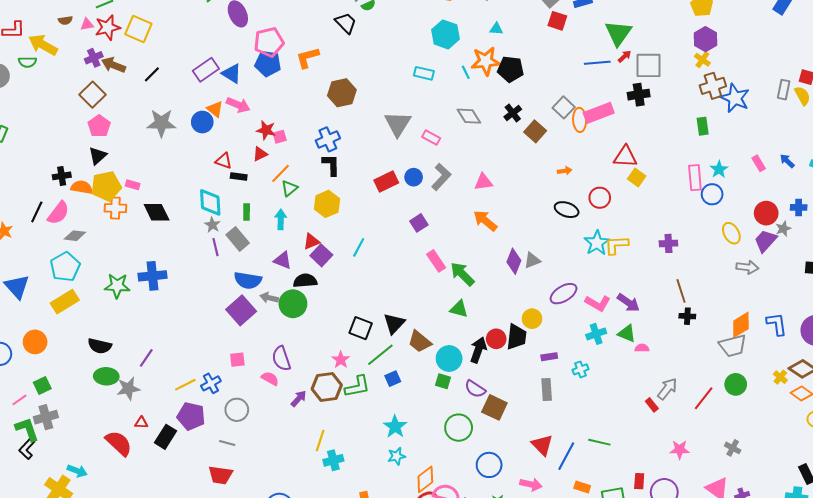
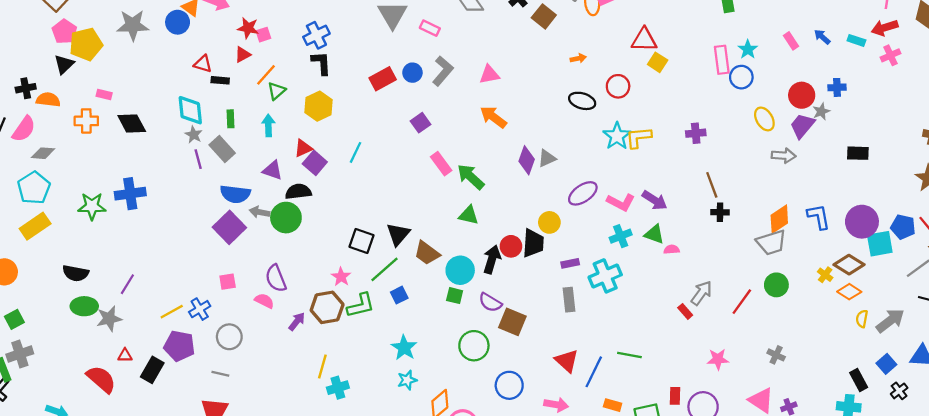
yellow pentagon: (106, 186) -> (86, 44), moved
cyan cross: (581, 369) -> (605, 276), size x1.8

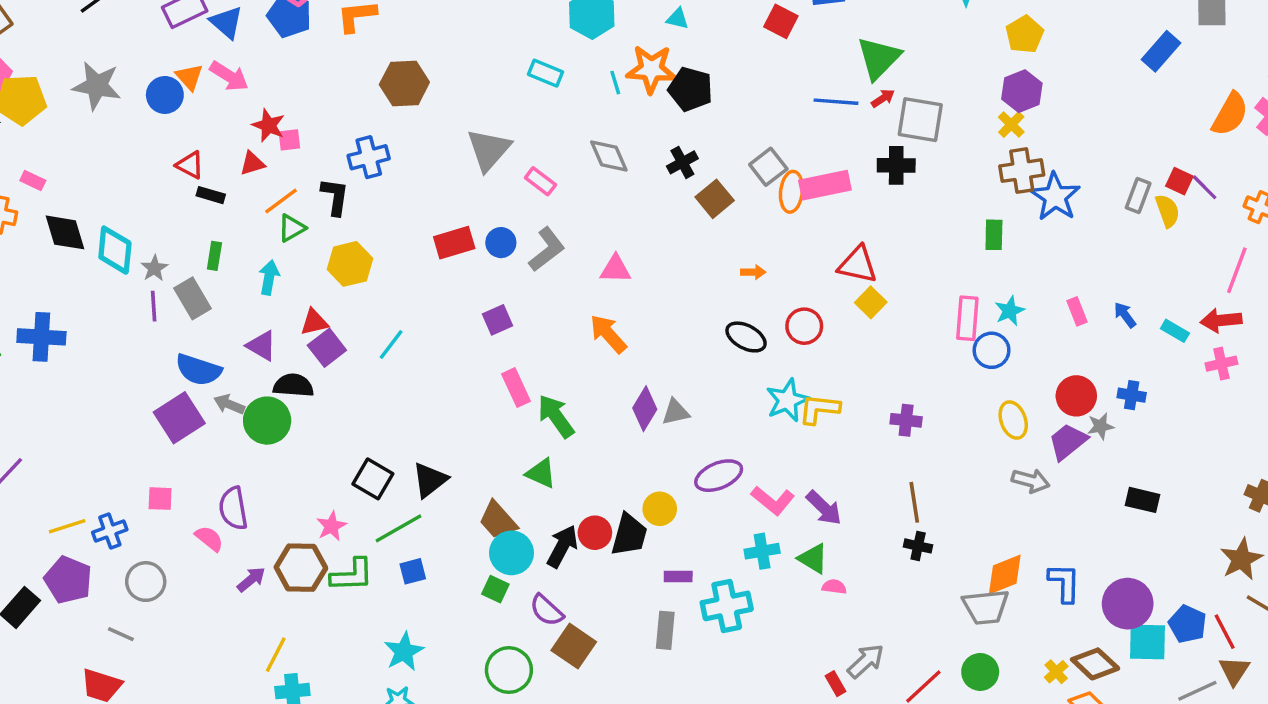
black L-shape: (321, 63) -> (335, 197), moved
cyan diamond: (190, 110) -> (115, 250), moved
brown trapezoid: (427, 253) -> (498, 520), moved

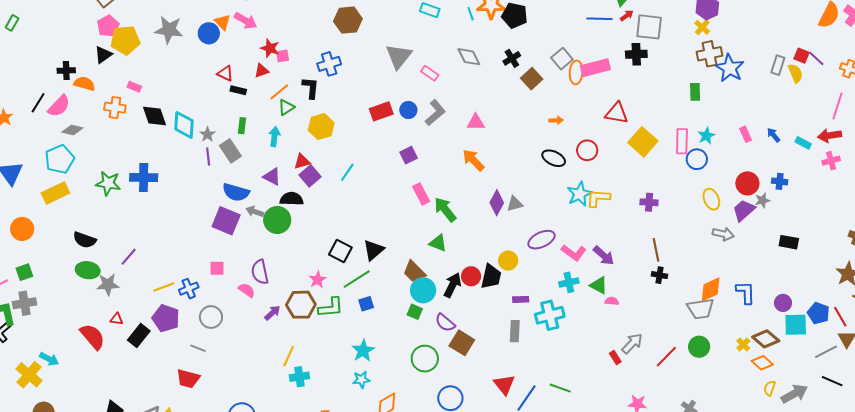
yellow square: (871, 302) -> (643, 142), moved, size x1.6
purple square: (179, 418) -> (226, 221), turned -32
purple circle: (1128, 604) -> (783, 303), size x0.6

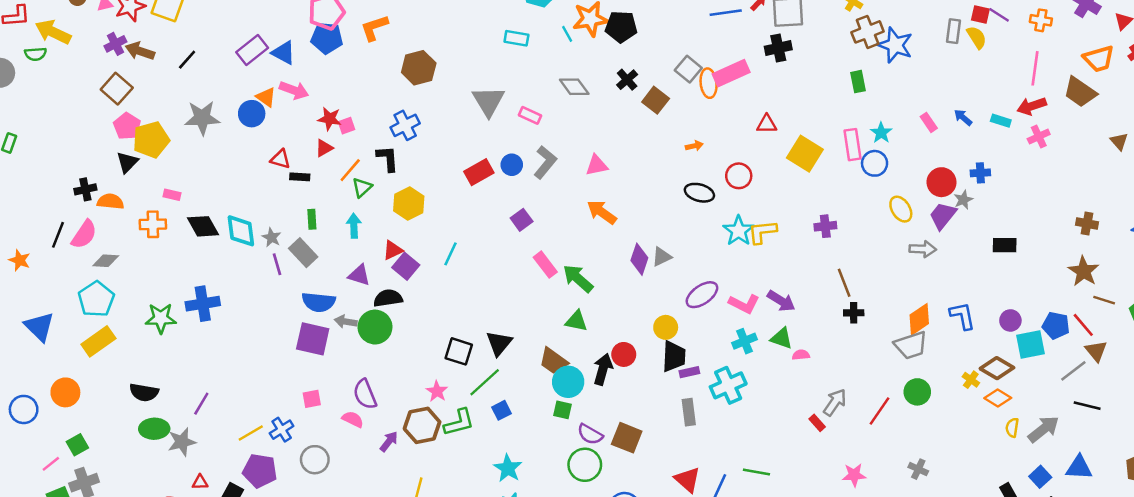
red triangle: (617, 113) -> (767, 124), size x0.7
black trapezoid: (491, 277) -> (674, 356), moved
purple semicircle: (445, 323) -> (590, 434), moved

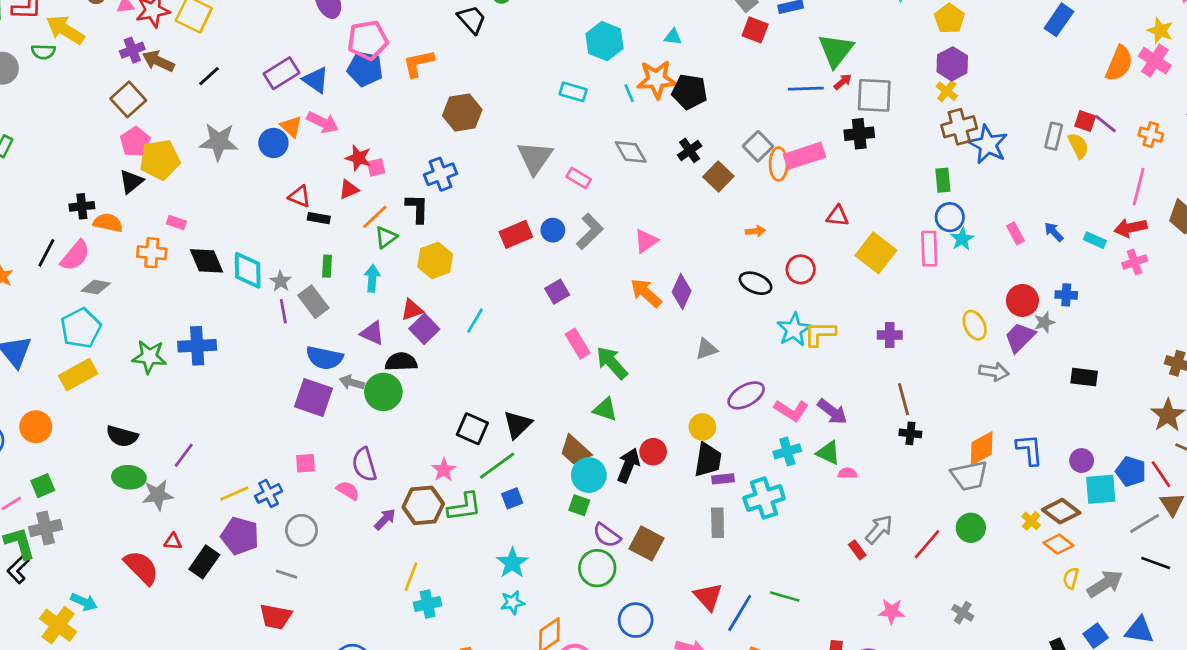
blue circle: (875, 163) -> (950, 217), moved
pink triangle: (597, 165) -> (646, 241), turned -30
purple diamond: (639, 259) -> (682, 291), moved

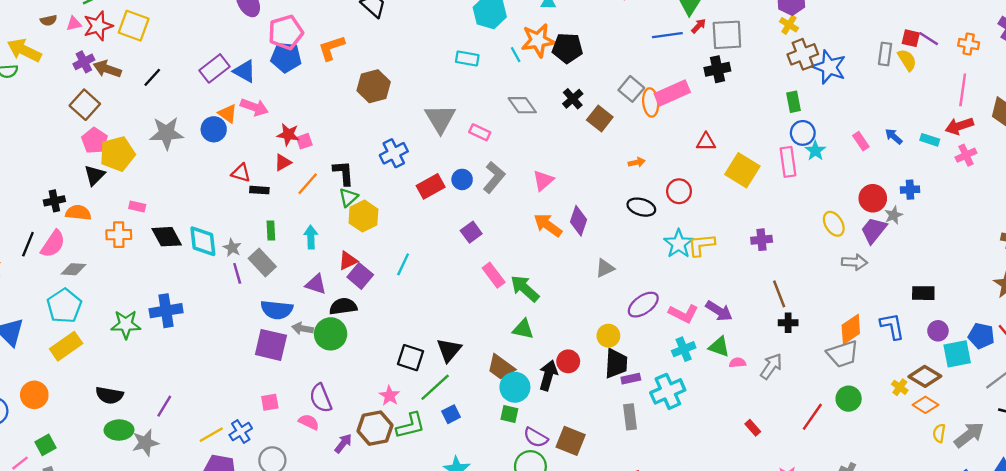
blue cross: (440, 174) -> (394, 153), moved
green triangle: (386, 237) -> (348, 197), moved
black rectangle: (1084, 377) -> (923, 293), moved
gray arrow: (879, 529) -> (771, 366), moved

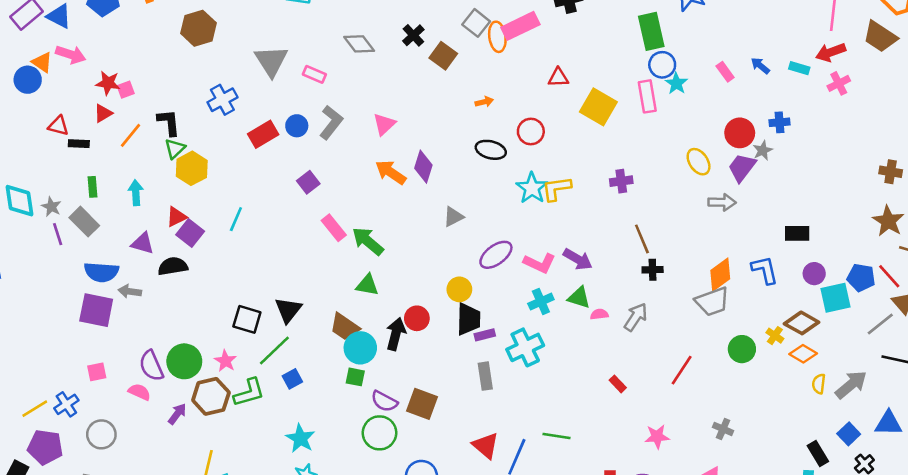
green rectangle: (794, 102) -> (651, 31), size x1.6
green circle: (331, 334) -> (184, 361), moved
green circle: (849, 399) -> (742, 349), moved

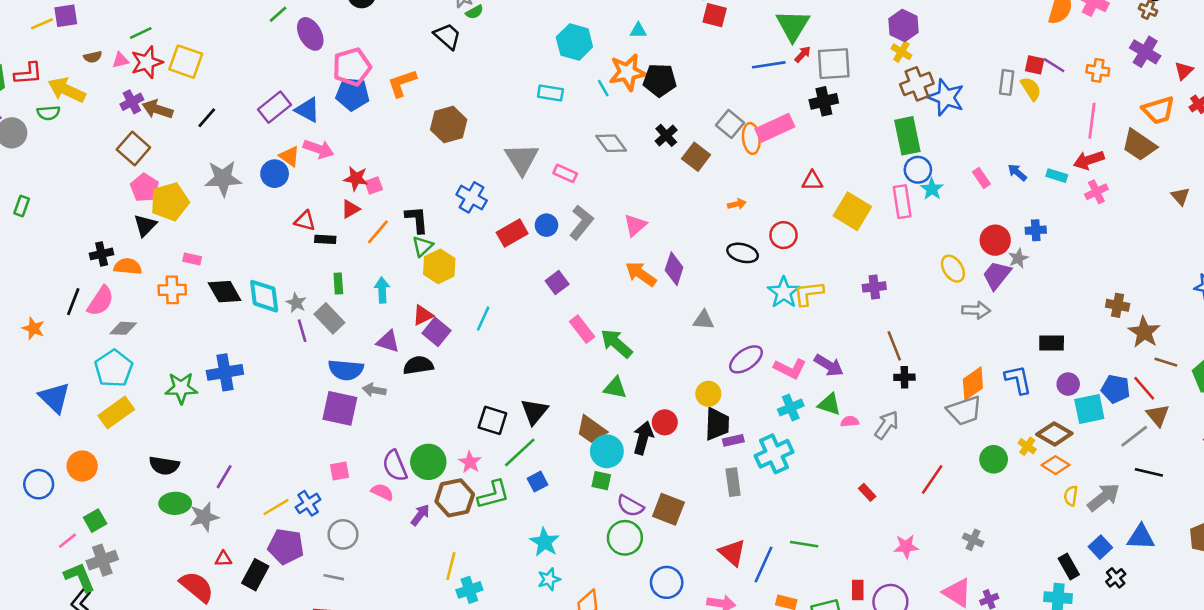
blue cross: (222, 100) -> (472, 197), turned -32
brown cross: (891, 172) -> (1118, 305), moved
gray triangle: (453, 217) -> (704, 320), turned 30

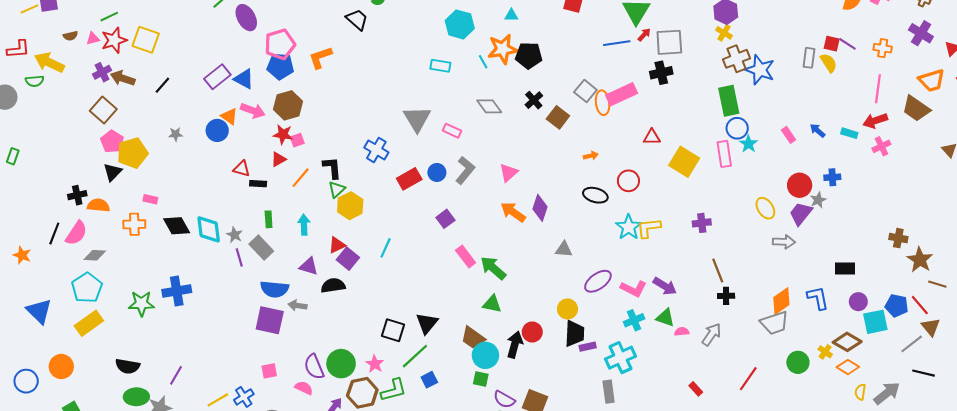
brown hexagon: (449, 125) -> (288, 105), moved
gray star: (223, 178) -> (176, 134), size x0.5
gray rectangle: (733, 482) -> (609, 392), moved

